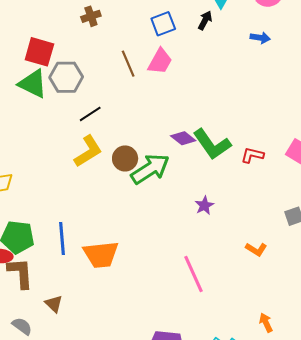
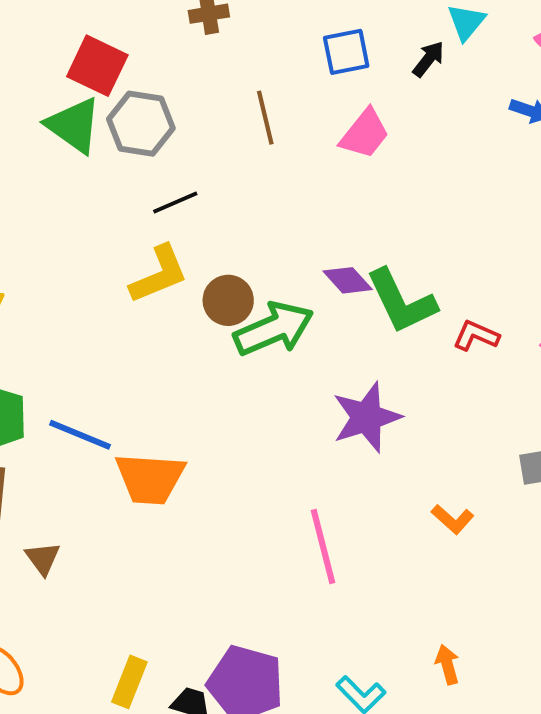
pink trapezoid: (160, 61) -> (365, 134), moved
purple star: (204, 205) -> (367, 417), size x1.8
blue line: (62, 239) -> (80, 435), turned -72

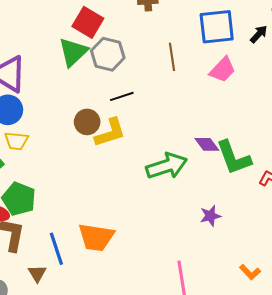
blue square: (346, 52) -> (217, 27), size x1.5
green triangle: (74, 125) -> (73, 52), turned 36
brown circle: (228, 300) -> (87, 122), moved
purple star: (367, 417) -> (210, 216), size x0.6
blue line: (80, 435) -> (56, 249), moved, turned 44

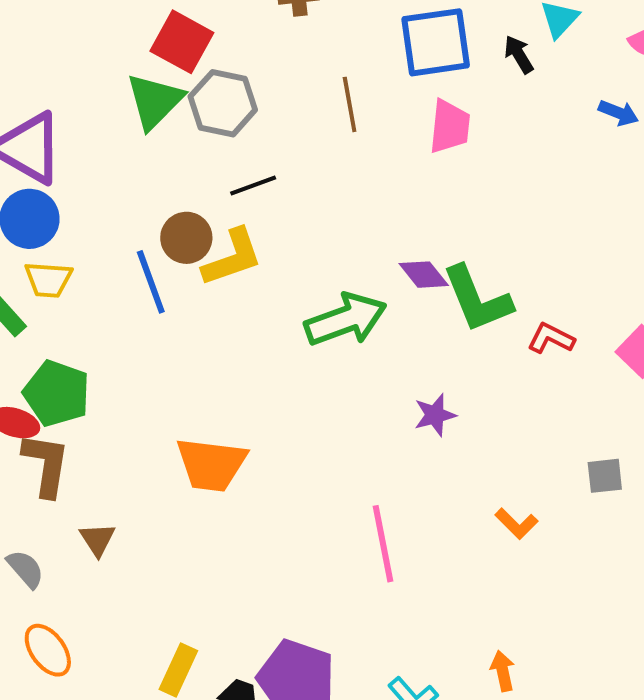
black arrow: (259, 34) -> (519, 54), turned -72
pink trapezoid: (222, 70) -> (450, 127), turned -36
blue line: (56, 249) -> (151, 282), moved

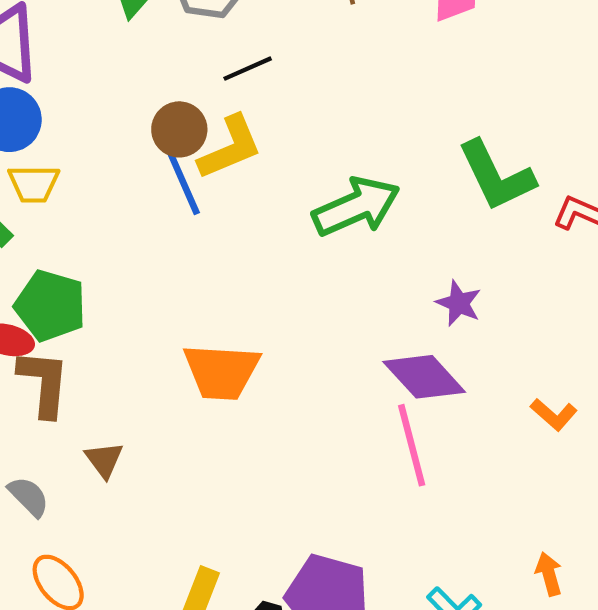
purple diamond: (424, 275) -> (424, 377), moved, size x1.5
blue line: (151, 282) -> (183, 181), moved
purple star: (435, 415) -> (459, 303), turned -30

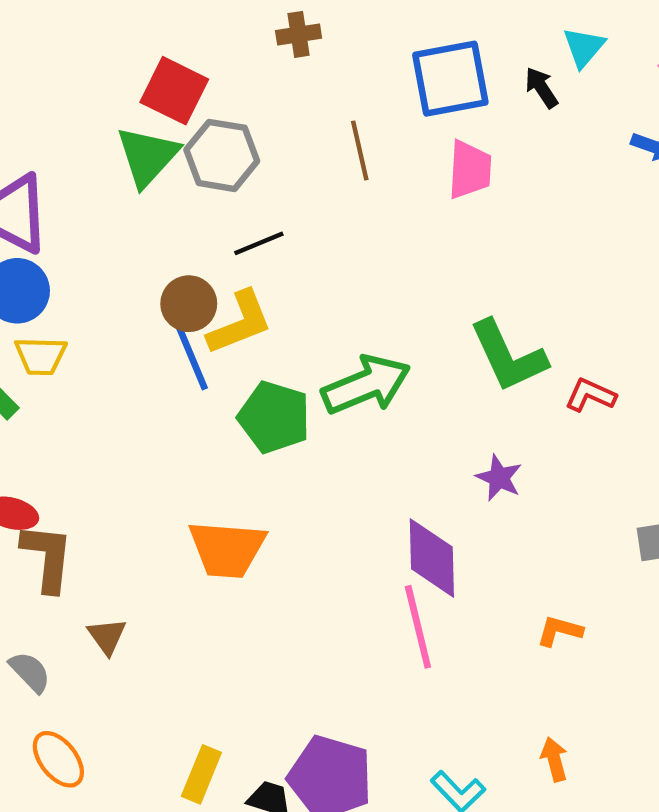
purple star: (459, 303) -> (499, 478), moved
green pentagon: (50, 306) -> (274, 417), moved
purple diamond: (424, 377) -> (432, 558), turned 40
orange L-shape: (554, 415) -> (560, 631), moved, turned 153

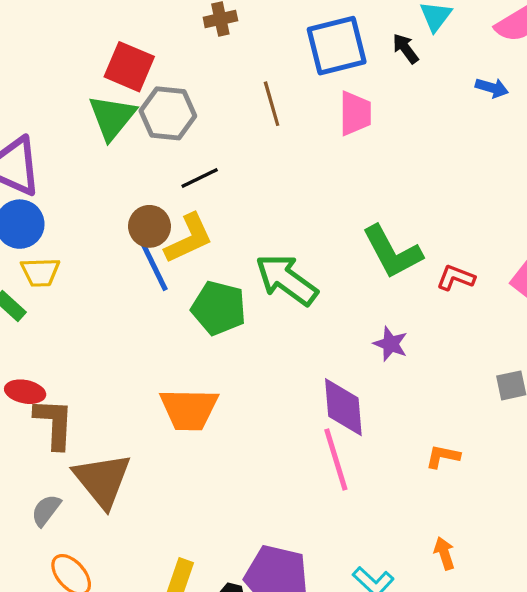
green arrow: (366, 385) -> (287, 280), turned -118
brown triangle: (107, 636) -> (102, 480), size x2.0
gray semicircle: (30, 672) -> (46, 510), turned -96

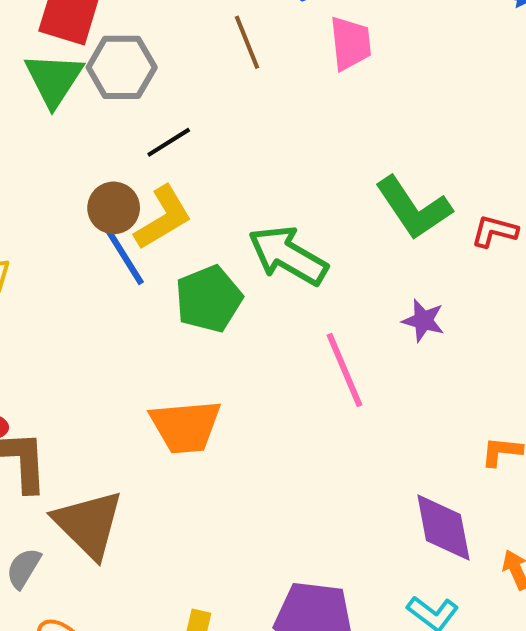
green pentagon: (219, 308) -> (209, 299), turned -30
purple diamond: (343, 407) -> (443, 527), moved
pink line: (336, 460) -> (345, 370), moved

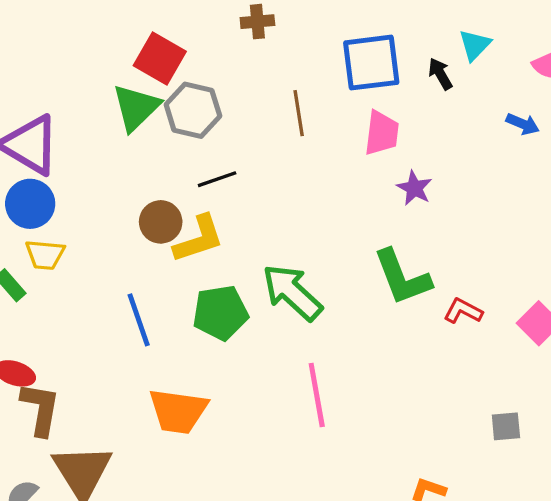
blue line: (124, 256) -> (139, 320), moved
purple star: (423, 321) -> (414, 188), moved

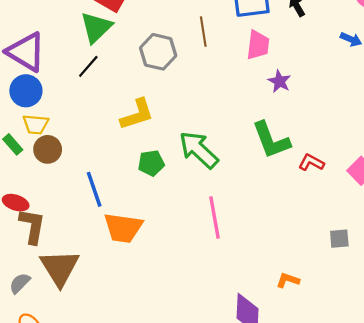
gray hexagon: (193, 110) -> (158, 52), moved
black line: (217, 179) -> (88, 66), moved, turned -30
brown circle: (161, 222) -> (48, 149), moved
green pentagon: (220, 313) -> (151, 163), size x0.7
blue line: (139, 320) -> (94, 189), moved

